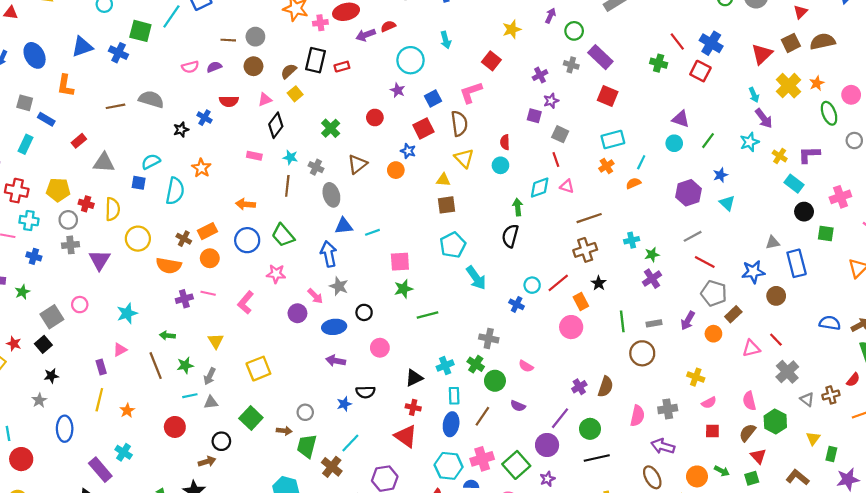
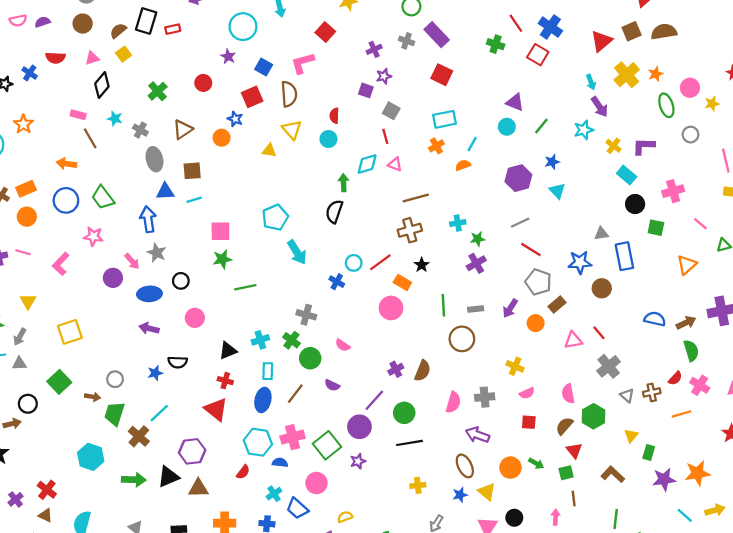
blue square: (433, 98) -> (264, 67), turned -35
brown line: (287, 186) -> (90, 138), moved, turned -40
brown square: (447, 205) -> (192, 171), moved
orange rectangle: (581, 301) -> (402, 282), turned -35

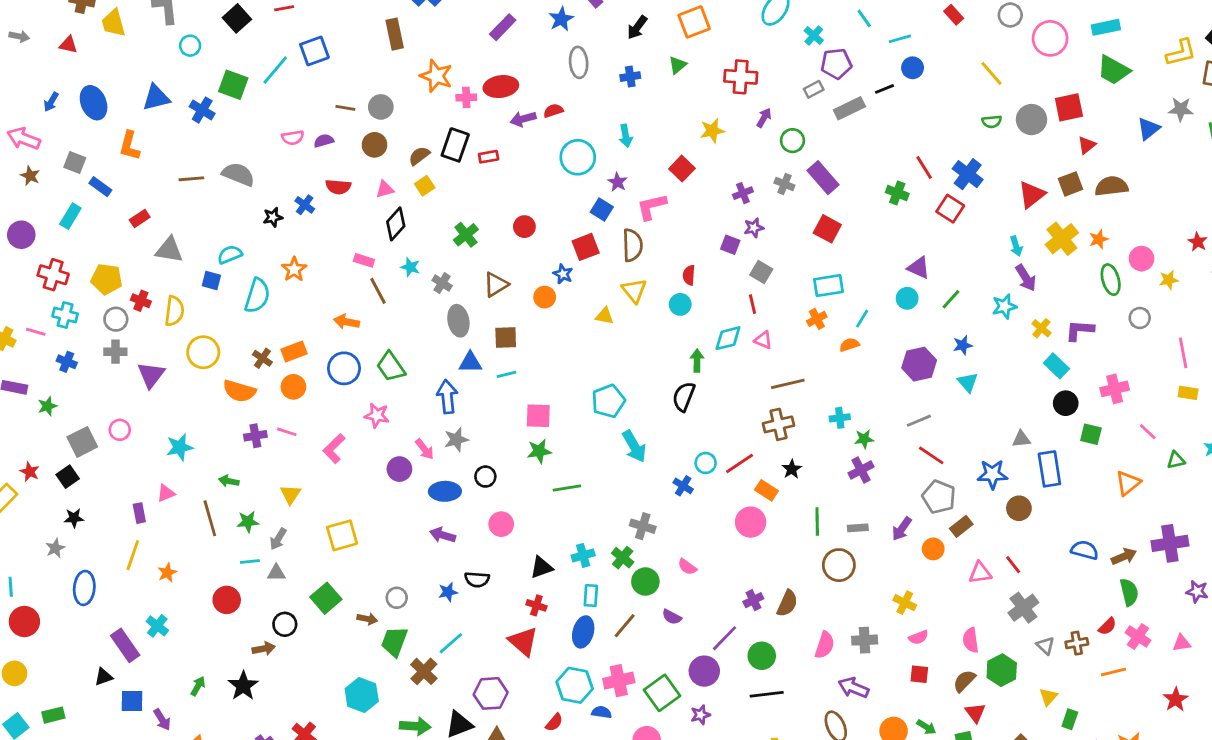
purple star: (228, 56) -> (617, 182), moved
gray star: (157, 253) -> (456, 440), turned 30

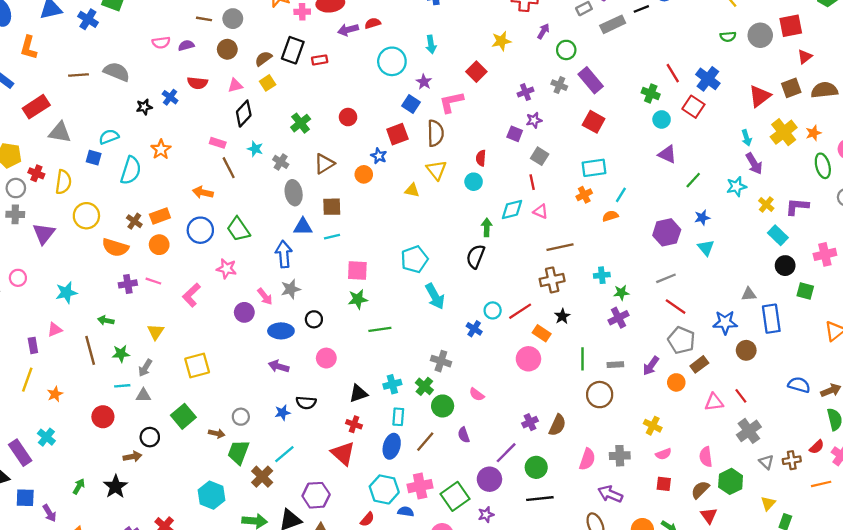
red rectangle: (140, 219) -> (36, 107), size x1.6
cyan circle: (907, 298) -> (662, 119), moved
purple semicircle: (672, 617) -> (464, 435), turned 42

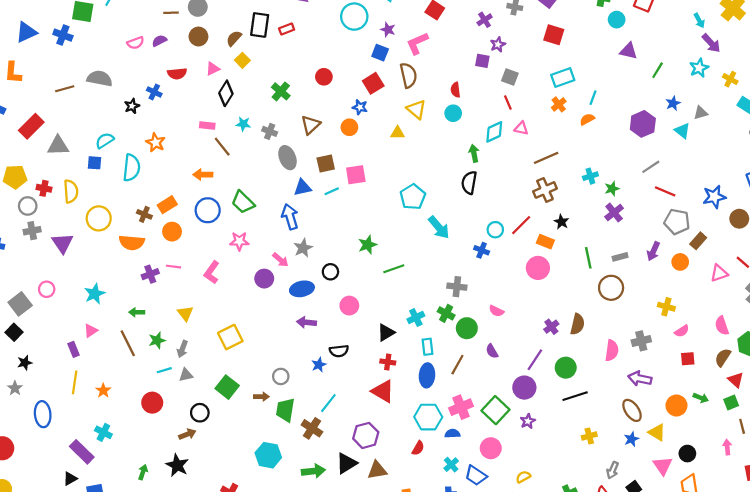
pink square: (357, 270) -> (356, 175), moved
gray triangle: (749, 294) -> (701, 113), moved

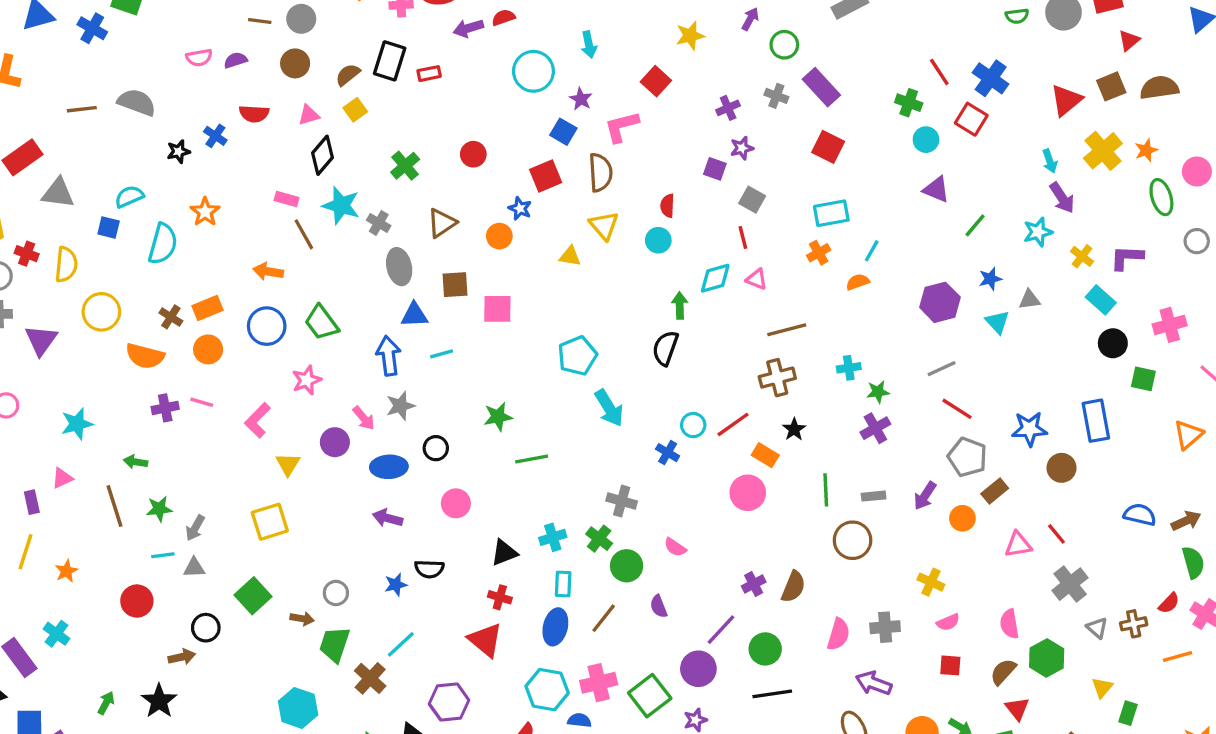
cyan star: (243, 124) -> (341, 205), size x1.6
cyan line: (332, 191) -> (442, 354), moved
pink star: (239, 241) -> (307, 380), turned -30
yellow triangle: (185, 313) -> (288, 464), moved

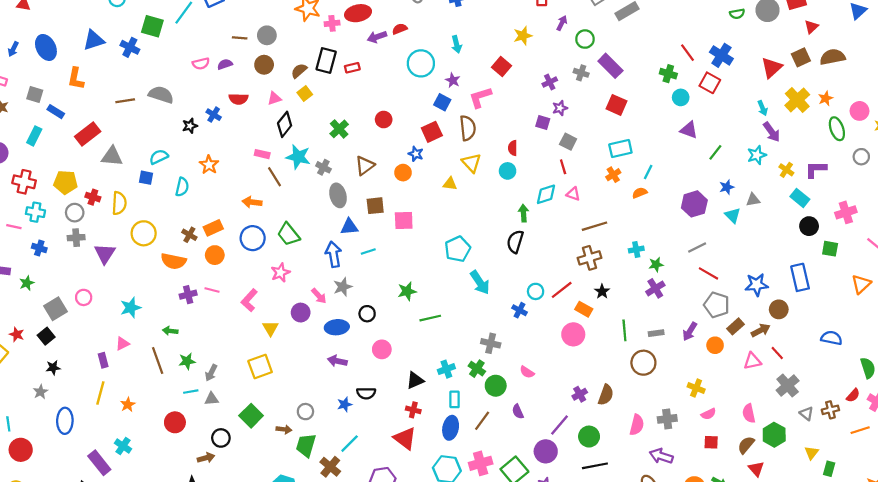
cyan semicircle: (163, 244) -> (182, 187), size x0.7
brown arrow: (1186, 521) -> (761, 330), moved

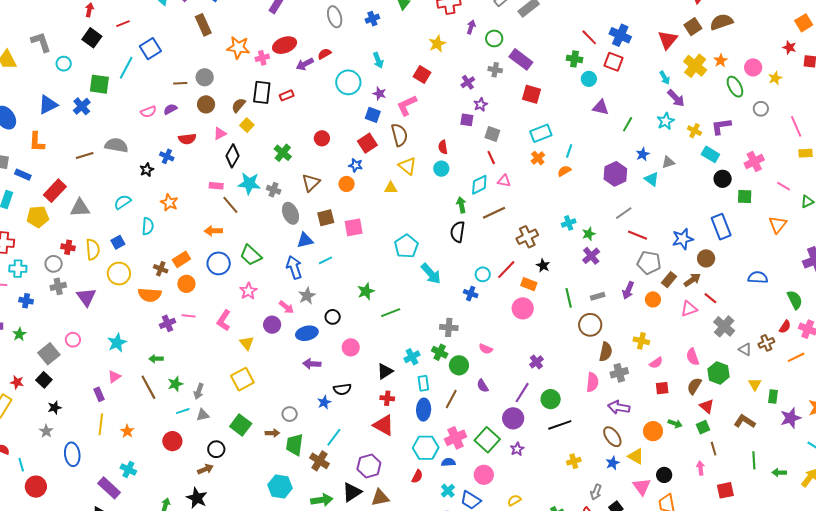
blue cross: (130, 47) -> (82, 106), turned 30
blue square: (146, 178) -> (118, 242), moved, turned -32
yellow pentagon: (65, 182) -> (38, 217), moved
brown line: (594, 226) -> (494, 213), moved
brown semicircle: (606, 395) -> (606, 352), moved

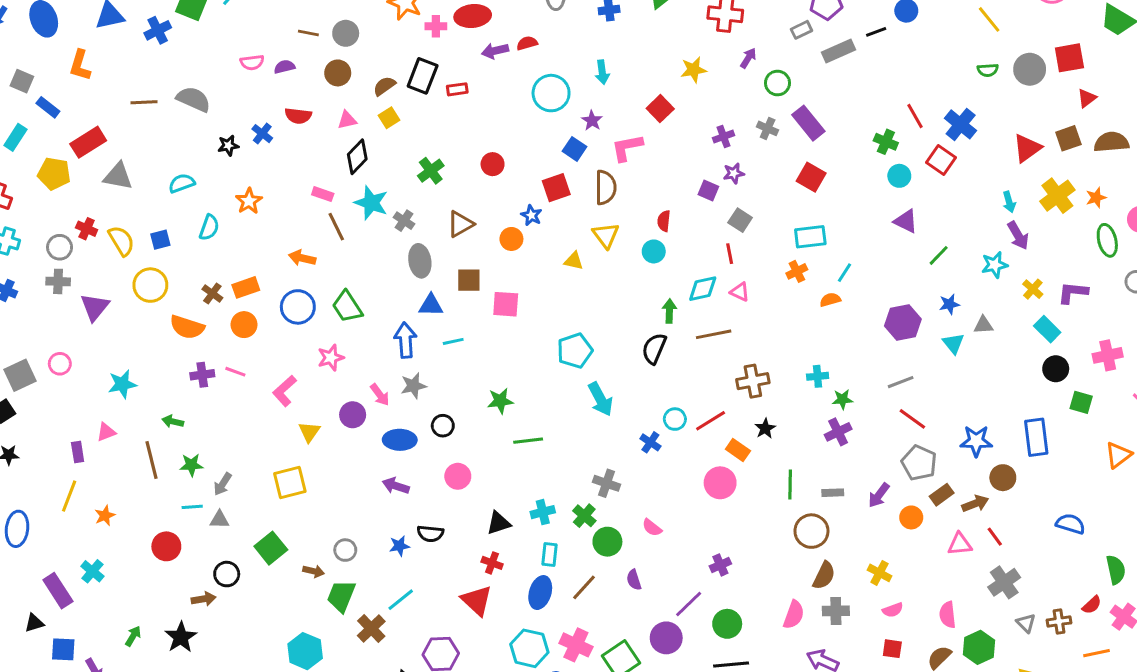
yellow semicircle: (93, 249) -> (121, 241), turned -40
pink cross: (456, 438) -> (576, 645), turned 35

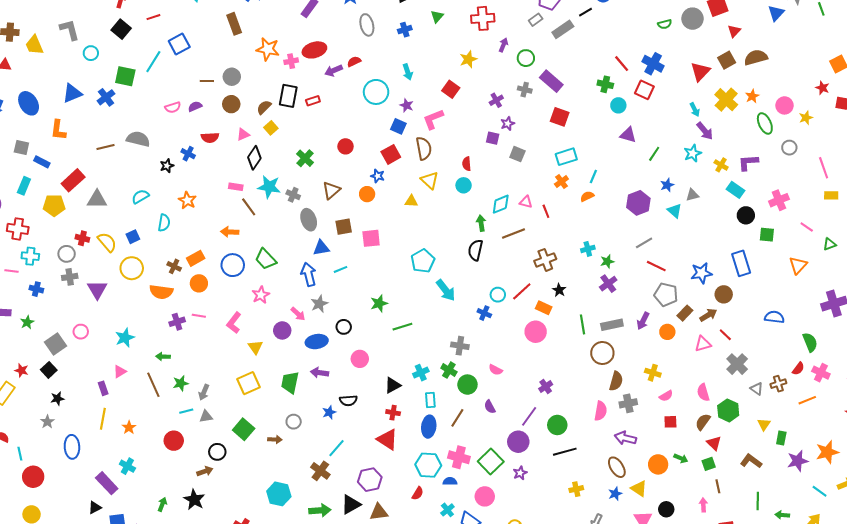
red line: (730, 254) -> (546, 211), moved
gray rectangle: (833, 493) -> (612, 325), size x1.5
green trapezoid: (341, 596) -> (290, 382), moved

